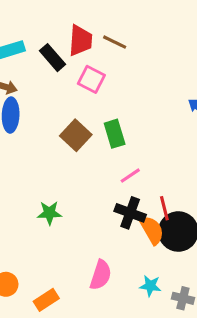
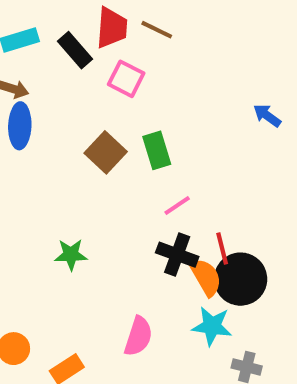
cyan star: (150, 286) -> (212, 326), moved, size x1.4

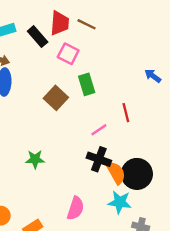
green rectangle: (157, 150) -> (87, 84), moved
red line: (222, 248) -> (126, 113), moved

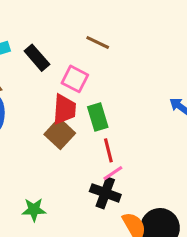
red trapezoid: (60, 23) -> (64, 109), moved
red line: (126, 113) -> (108, 150), moved
black cross: (99, 159) -> (105, 193), moved

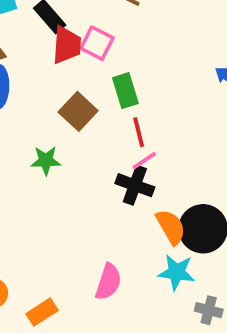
red trapezoid: (64, 109) -> (67, 45), moved
green star: (34, 210) -> (46, 161), moved

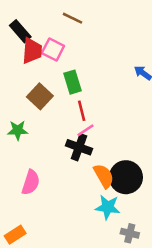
pink semicircle: (108, 282) -> (31, 182), moved

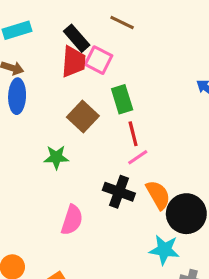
black rectangle: (20, 31) -> (77, 38), moved
black cross: (79, 147) -> (119, 192), moved
orange semicircle: (104, 176) -> (158, 195), moved

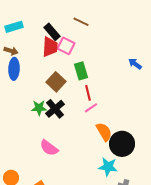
black cross: (119, 192) -> (55, 109), moved, turned 30
pink semicircle: (72, 220) -> (49, 148), turned 108

